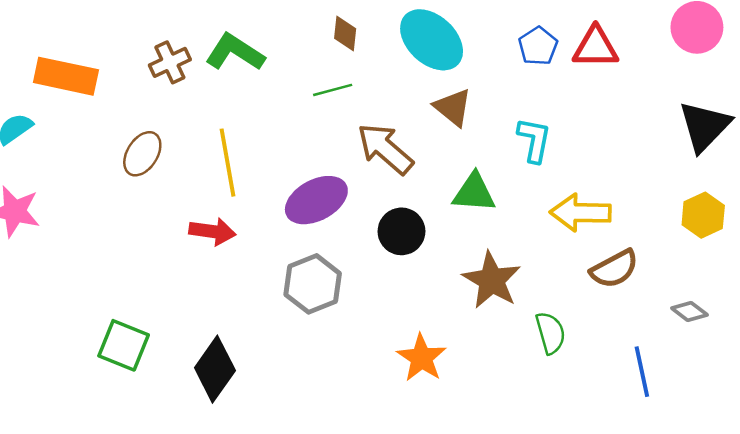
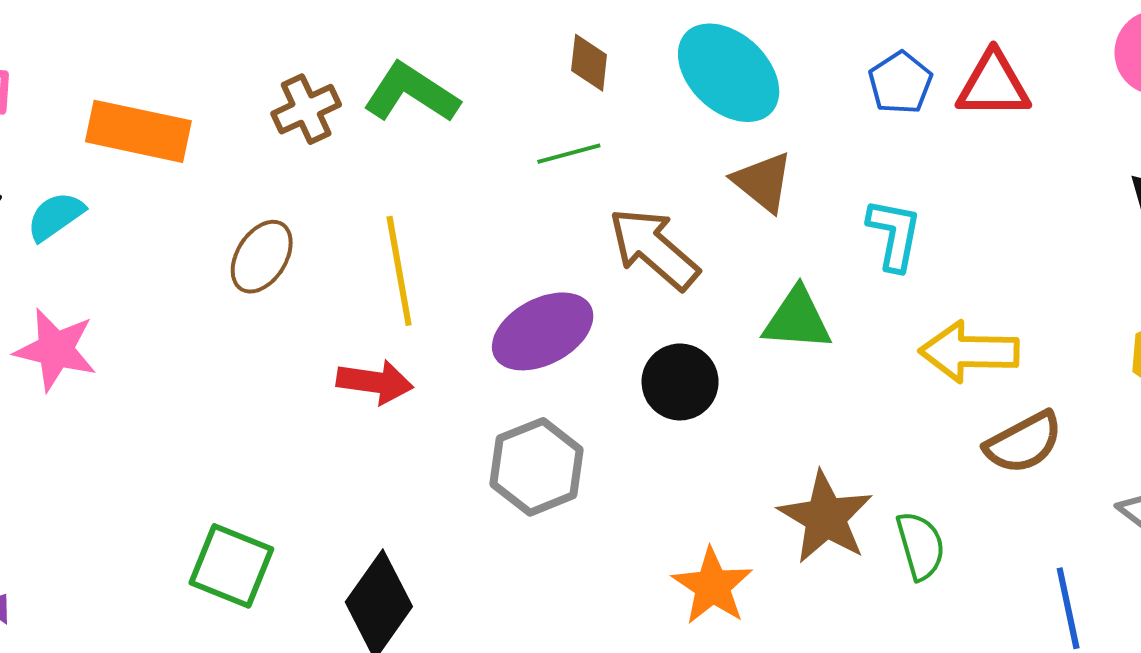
brown star: (492, 280) -> (826, 517), moved

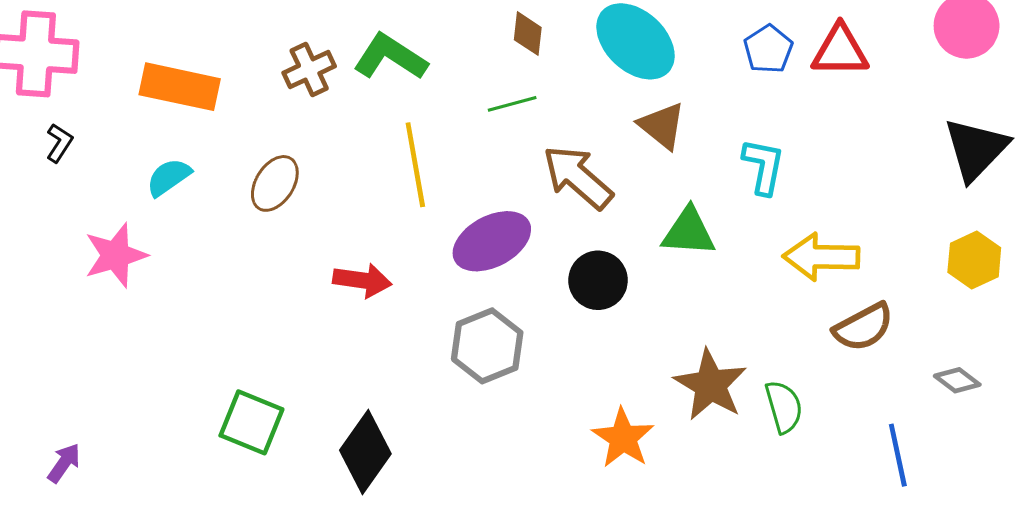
cyan semicircle: (56, 216) -> (169, 177), moved
yellow line: (399, 271) -> (415, 165), moved
pink star: (56, 350) -> (116, 255), turned -30

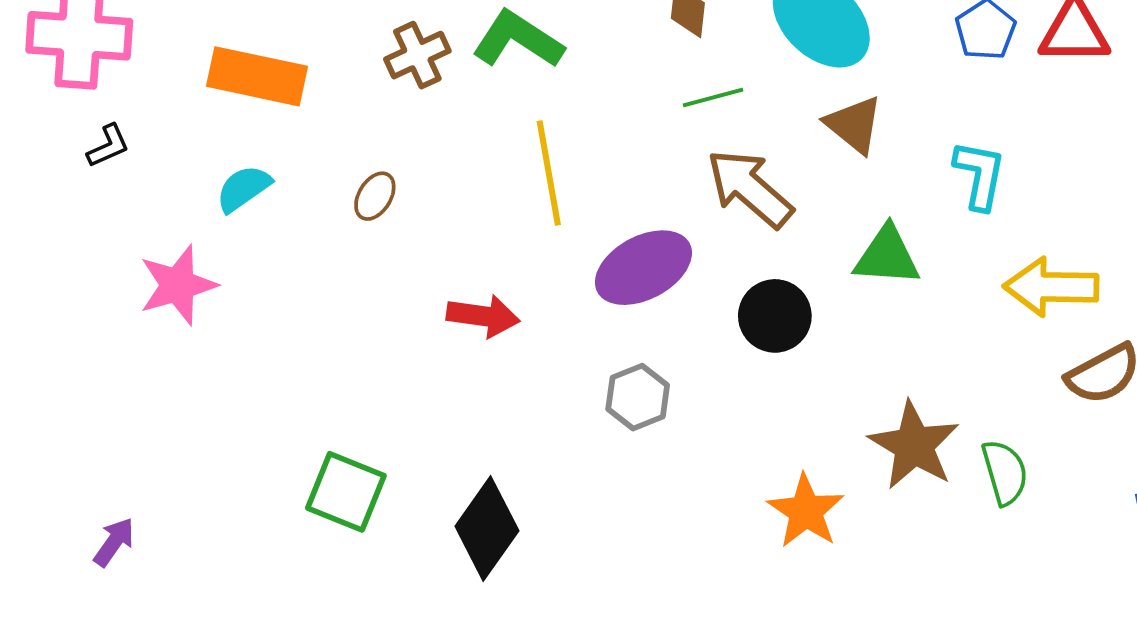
green line: (512, 104) -> (713, 98), moved
black L-shape: (59, 143) -> (108, 146), turned 33
brown ellipse: (275, 183) -> (375, 196), size x0.7
gray hexagon: (487, 346) -> (638, 397), size x0.7

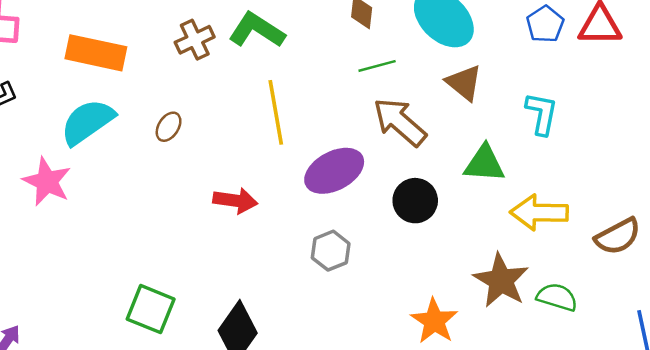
cyan semicircle: (243, 188) -> (87, 122), size x1.6
pink star: (178, 285) -> (47, 182), turned -30
yellow arrow: (1051, 287) -> (539, 213), moved
green semicircle: (1005, 472) -> (557, 297), turned -57

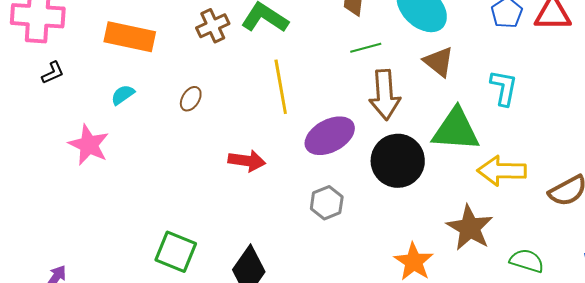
cyan semicircle: (87, 122) -> (123, 95), size x0.5
brown arrow: (400, 122) -> (385, 95), turned -135
green triangle: (484, 164) -> (456, 130), size x1.4
black circle: (415, 201) -> (398, 161), size x1.4
green semicircle: (557, 297) -> (527, 261), moved

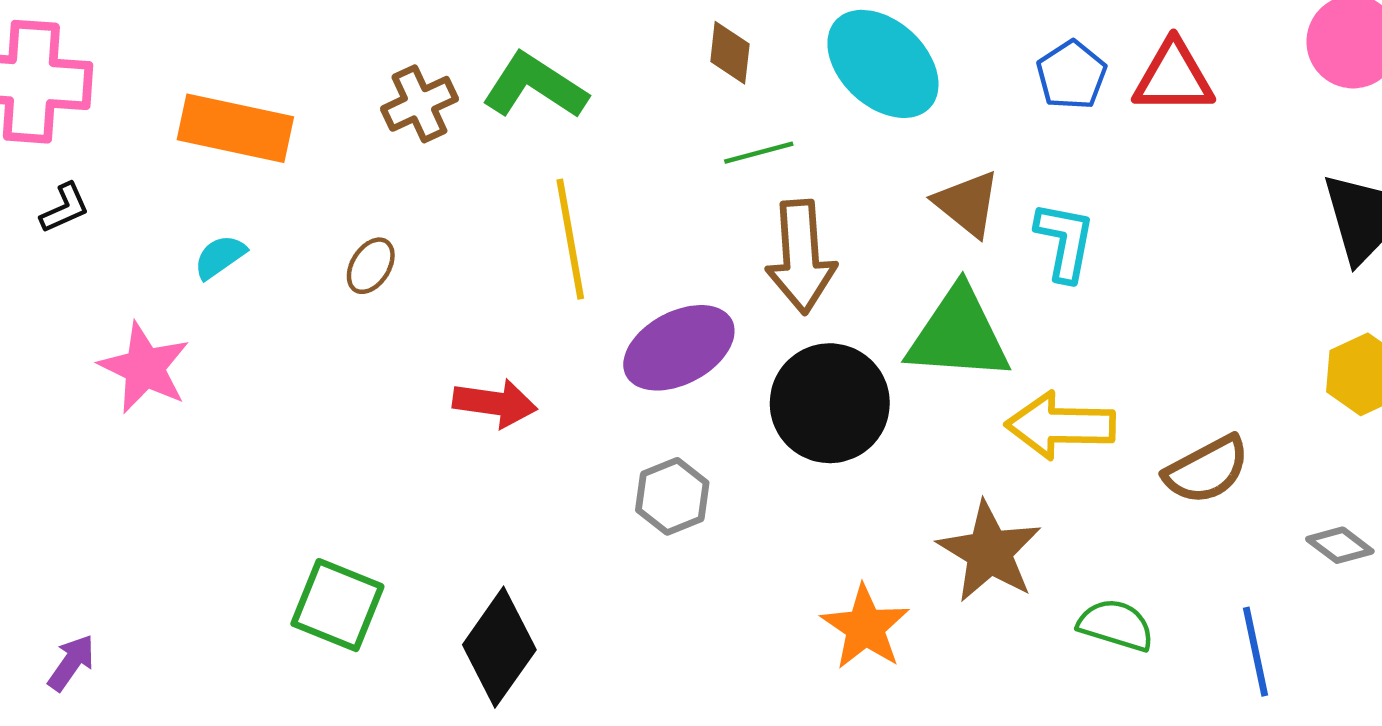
brown triangle: (439, 62) -> (967, 204), moved

